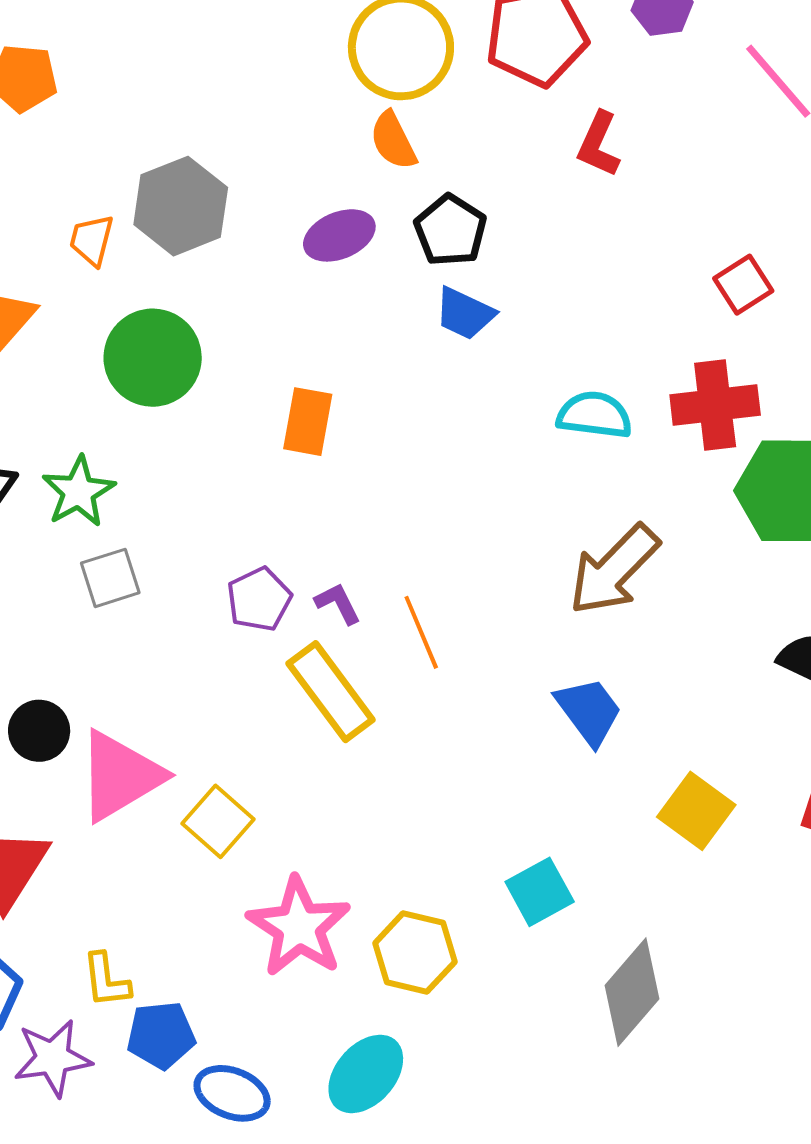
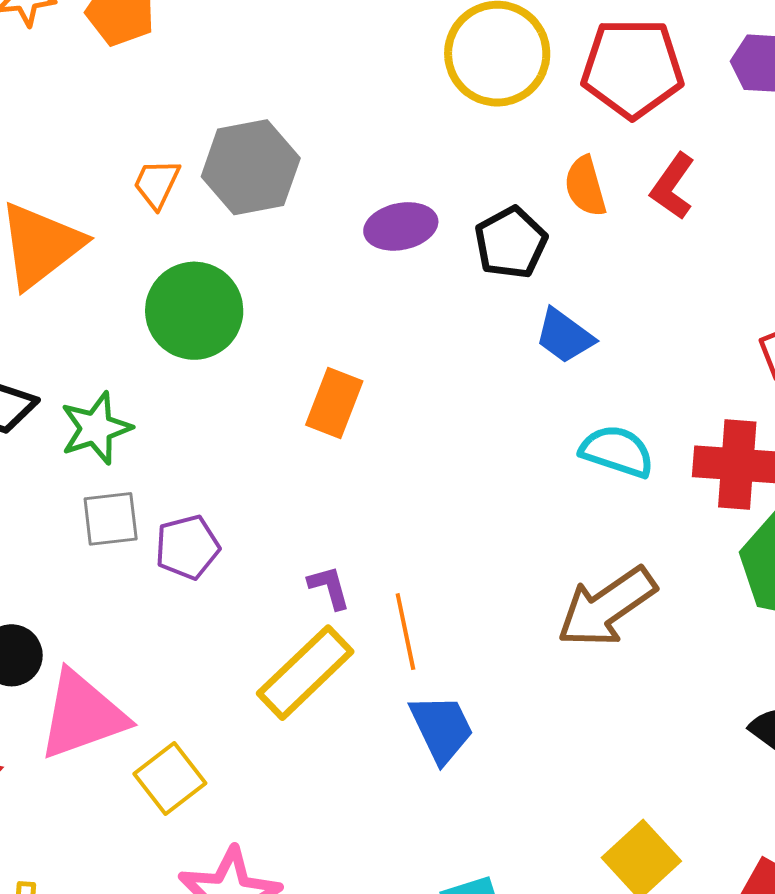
orange semicircle: (393, 141) -> (585, 186), moved
blue trapezoid: (465, 313) -> (564, 336), moved
purple pentagon: (259, 599) -> (187, 547), moved
yellow rectangle: (331, 692) -> (305, 673), turned 72
blue trapezoid: (589, 711) -> (442, 728), moved

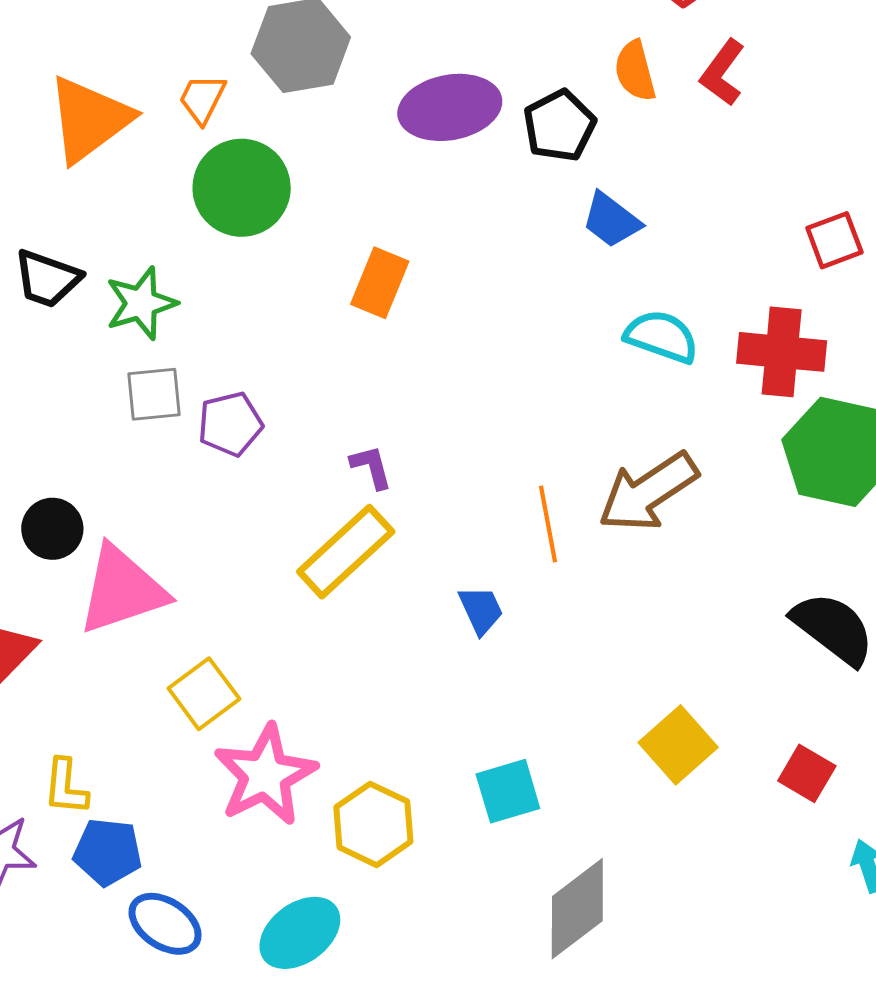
orange trapezoid: (157, 184) -> (202, 99), moved
purple ellipse: (401, 226) -> (450, 107), size x1.4
orange line: (405, 632) -> (548, 524), moved
blue trapezoid: (442, 728) -> (481, 610), size x0.7
yellow square: (170, 778) -> (204, 694), moved

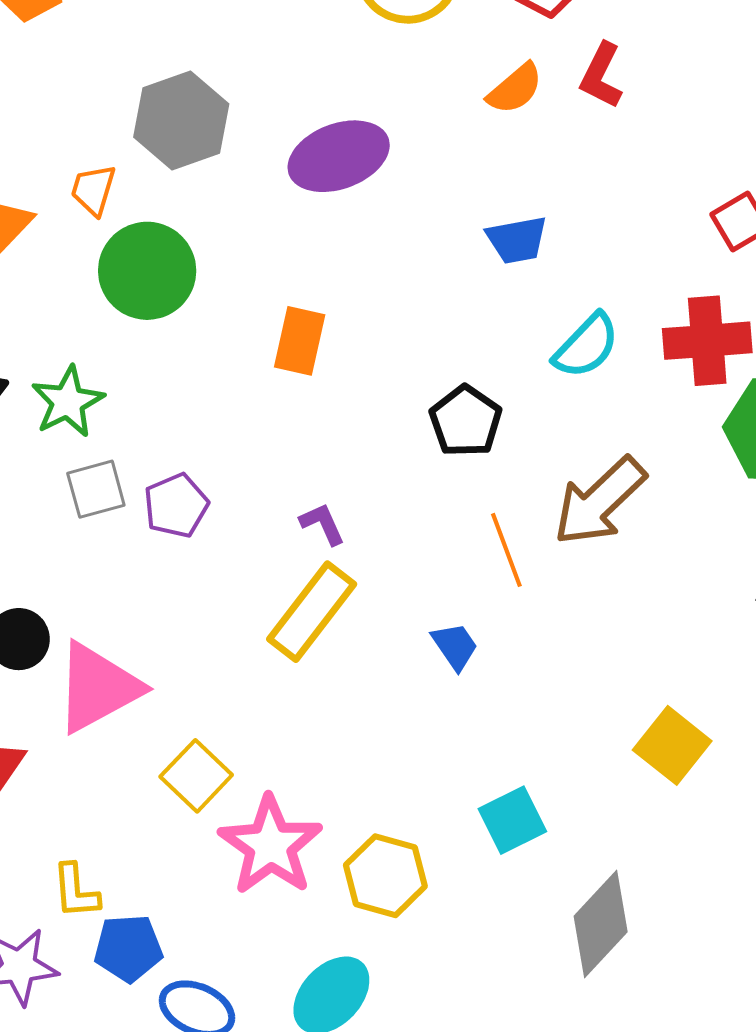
orange semicircle: (635, 71) -> (515, 89), turned -106
black pentagon: (559, 126) -> (466, 421), moved
blue trapezoid: (611, 220) -> (517, 240), turned -38
cyan semicircle: (662, 336) -> (586, 346), turned 124

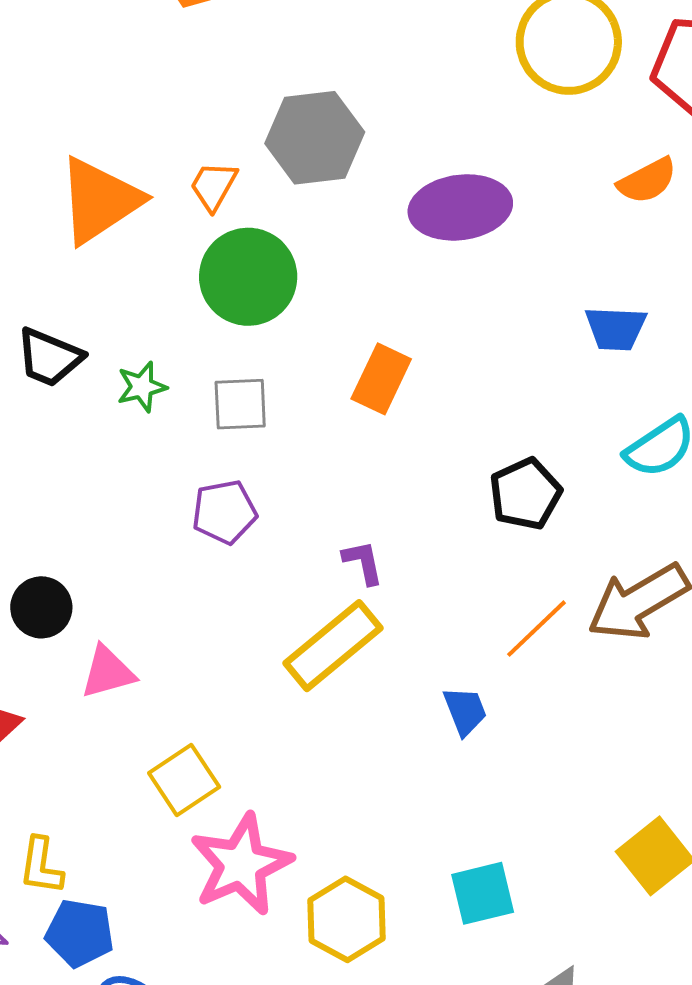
green star: (68, 402) -> (142, 387), size x0.7
gray square: (96, 489) -> (240, 404), moved
orange line: (506, 550) -> (537, 629), turned 54
pink triangle: (98, 687) -> (108, 672), size x0.6

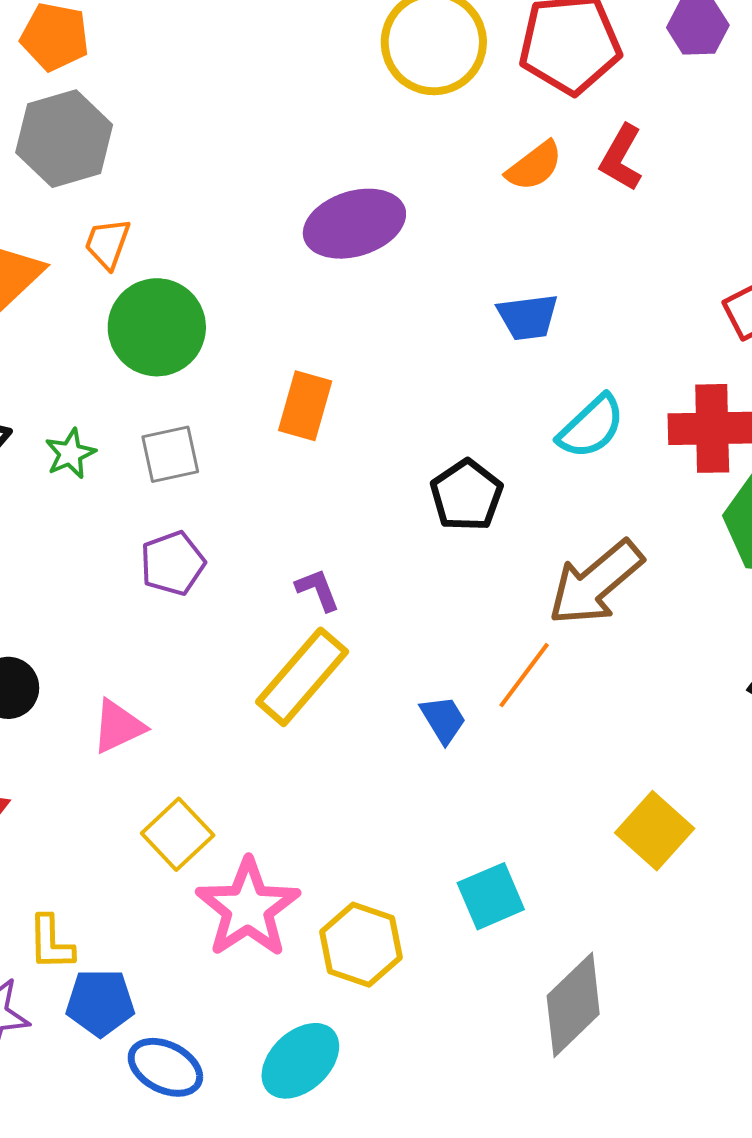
gray hexagon: (315, 138) -> (64, 139), moved
orange line: (537, 629) -> (524, 675), moved
pink triangle: (108, 672) -> (118, 726), moved

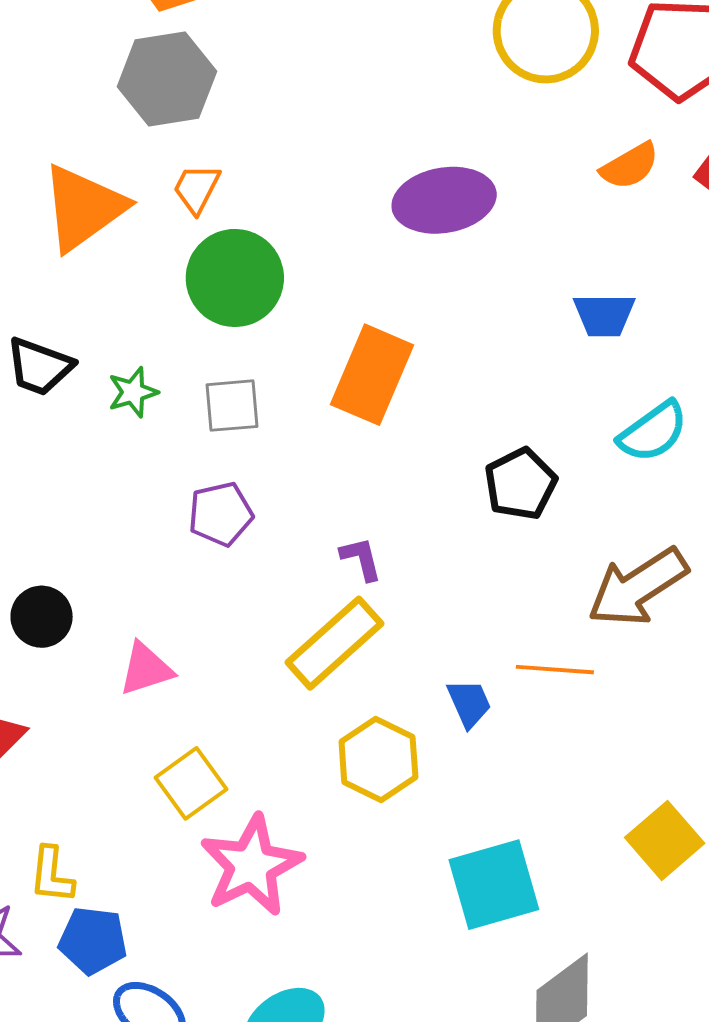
orange rectangle: (305, 406) -> (372, 375), size x1.4
orange line: (524, 675) -> (555, 670), turned 50
cyan square: (491, 896) -> (494, 885), size x1.4
yellow hexagon: (361, 945) -> (378, 759), moved

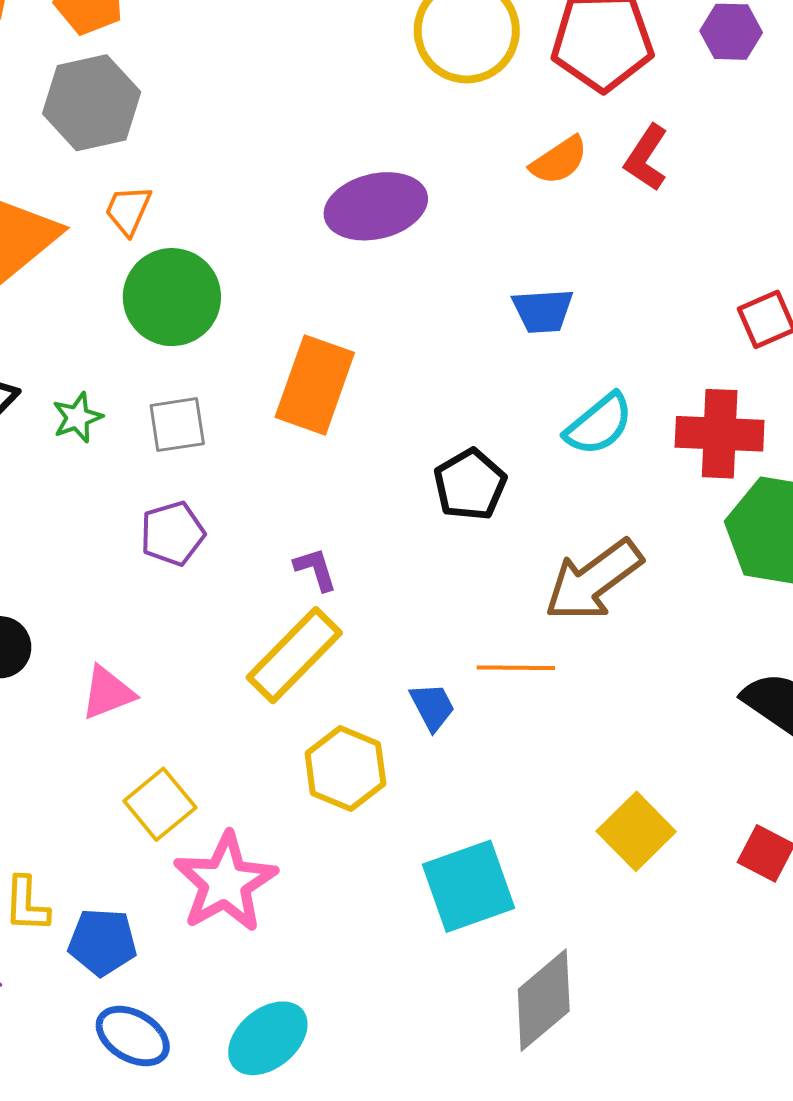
blue pentagon: (93, 941) -> (102, 942), moved

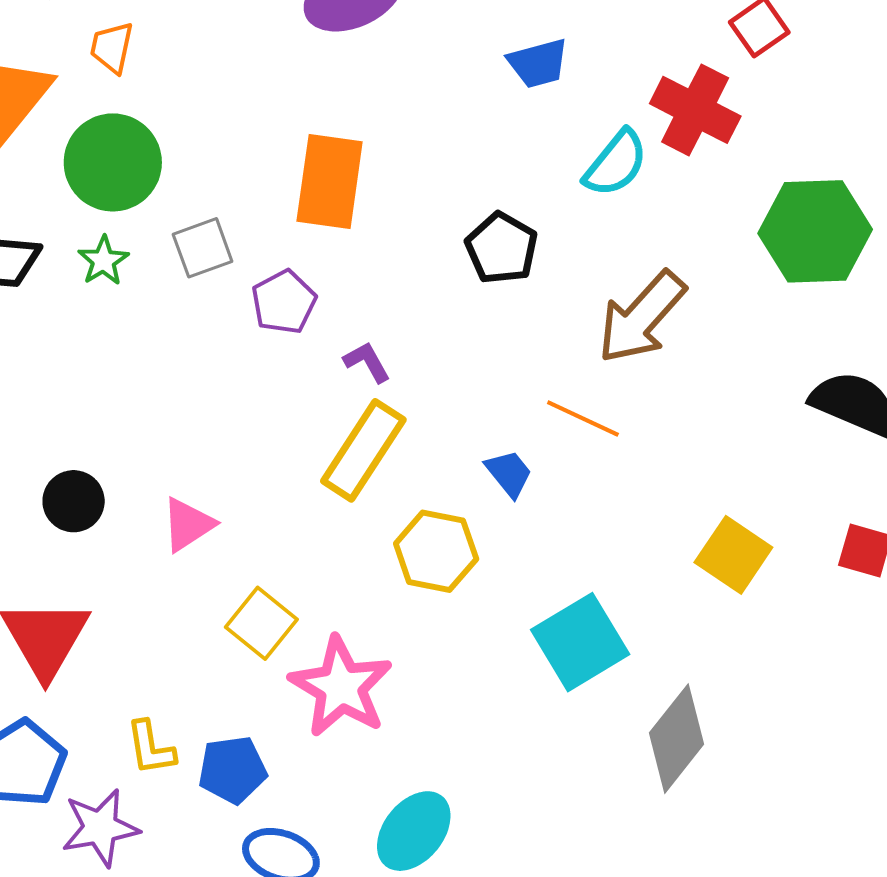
green circle: (172, 297) -> (113, 162), moved
red cross: (720, 434) -> (695, 110), moved, turned 36
purple pentagon: (172, 534) -> (284, 302), moved
orange line: (516, 668) -> (583, 418), turned 36

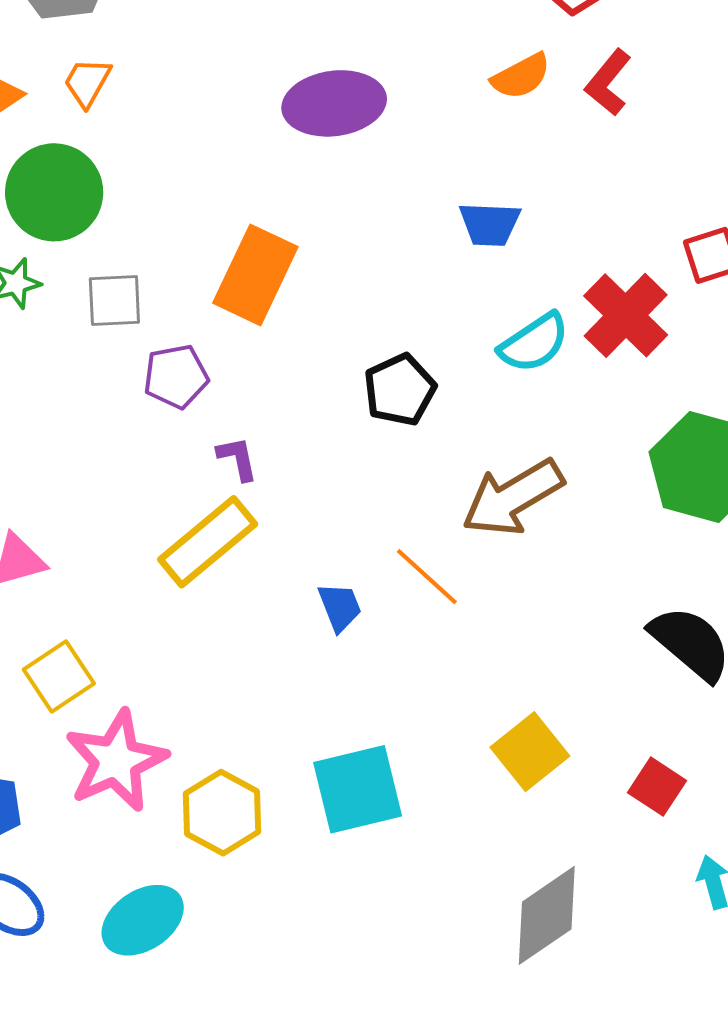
yellow hexagon: (436, 551) -> (222, 813), moved
gray diamond: (676, 739) -> (547, 915), moved

